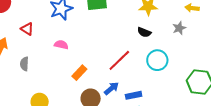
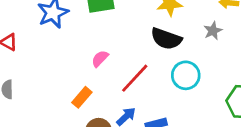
black semicircle: (144, 32) -> (166, 39), size x1.6
pink semicircle: (61, 45) -> (100, 59), moved, turned -56

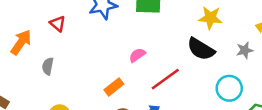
cyan circle: (186, 75) -> (229, 88), moved

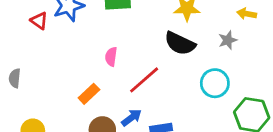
red triangle: (58, 24) -> (39, 21), moved
pink semicircle: (137, 55) -> (111, 57), turned -42

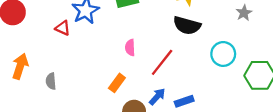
gray star: (228, 40) -> (244, 13), moved

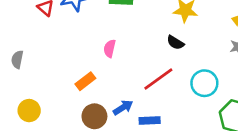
black semicircle: (187, 25) -> (175, 43), size x0.6
red line: (162, 62) -> (158, 79), moved

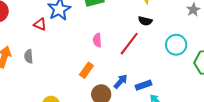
gray semicircle: (17, 59) -> (29, 56), moved
red line: (158, 79) -> (129, 44), moved

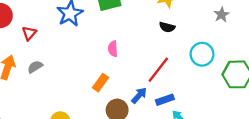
red triangle: (40, 24) -> (29, 33), moved, turned 48
red line: (129, 44) -> (158, 70), moved
gray semicircle: (29, 56) -> (35, 67), turned 64

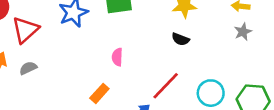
red triangle: (29, 33) -> (25, 30), size x1.6
cyan circle: (202, 54) -> (211, 93), moved

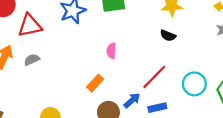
red triangle: (25, 30) -> (30, 26), turned 30

